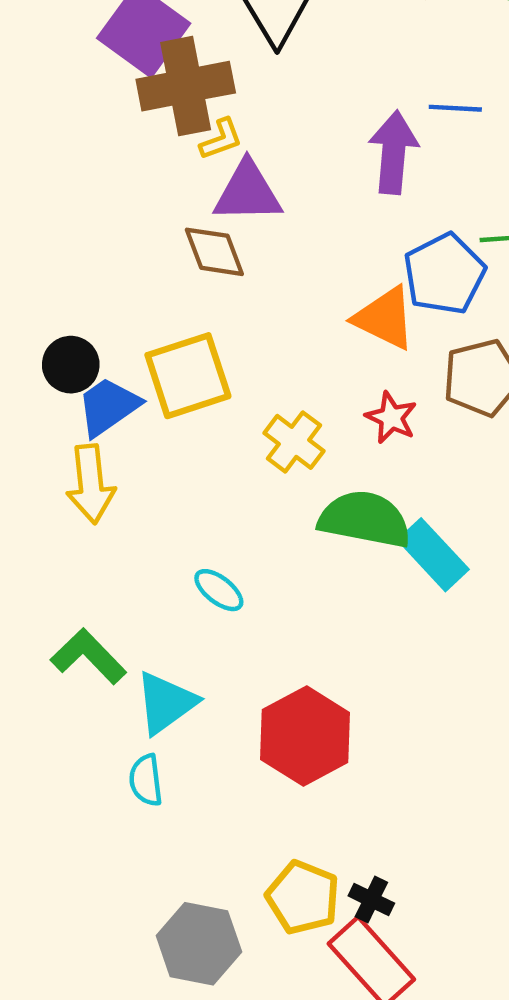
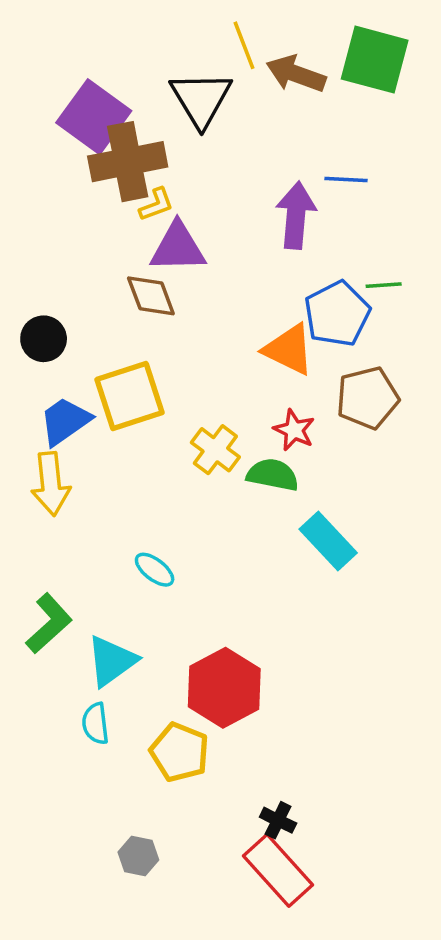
black circle: (71, 365) -> (44, 339), moved
green semicircle: (365, 519) -> (273, 475), moved, size x0.7
green L-shape: (88, 656) -> (49, 623), turned 92
yellow pentagon: (303, 897) -> (180, 752), moved
gray hexagon: (199, 944) -> (138, 856), size x0.6

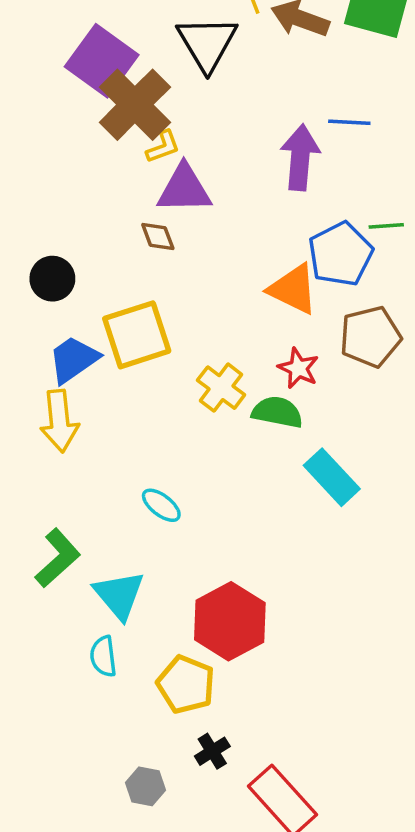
brown cross: (128, 162) -> (135, 105), turned -34
brown diamond: (151, 296) -> (158, 236), size x0.7
cyan triangle: (112, 661) -> (119, 595), turned -34
black cross: (278, 820) -> (212, 751), moved, turned 32

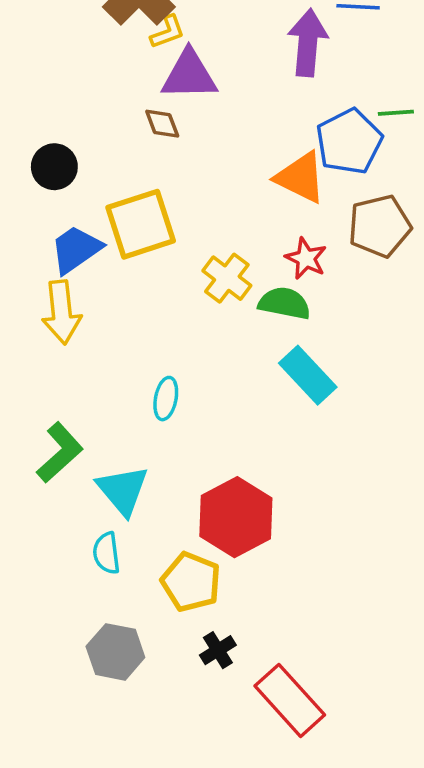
cyan rectangle: (332, 477) -> (308, 375), moved
cyan ellipse: (161, 505) -> (166, 399), turned 63
gray hexagon: (145, 786) -> (115, 652), moved, size x1.4

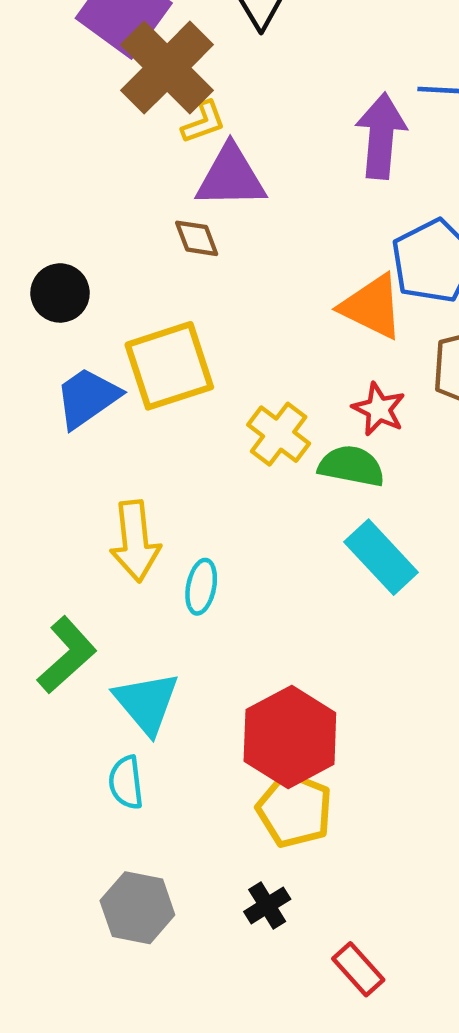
yellow arrow: (62, 312) -> (135, 541), moved
yellow pentagon: (191, 582) -> (295, 810), moved
red rectangle: (290, 700) -> (358, 969), size x0.6

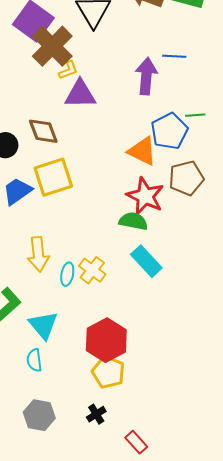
brown diamond: (197, 238) -> (43, 131), moved, size x1.5
red star: (379, 409) -> (145, 196), size x1.6
yellow cross: (279, 434) -> (92, 270), moved

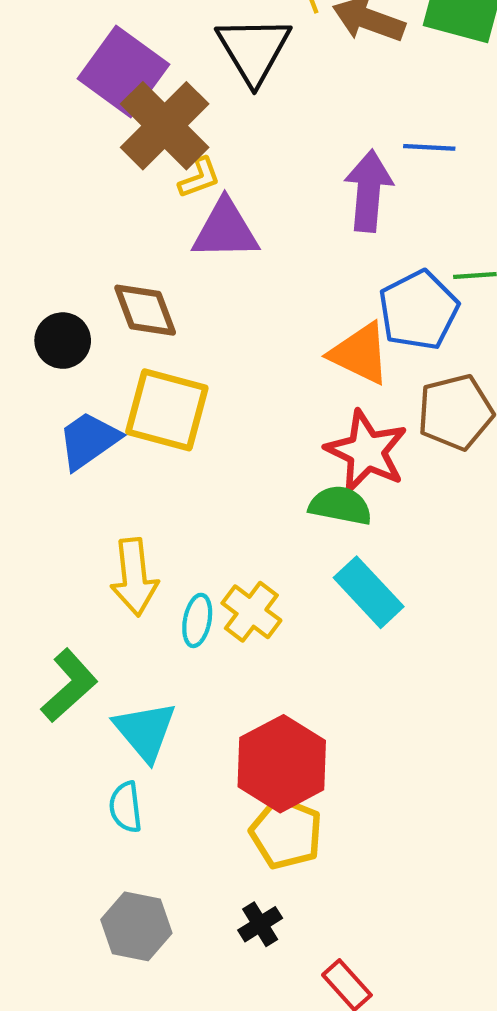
yellow square: (53, 177) -> (167, 410), turned 33

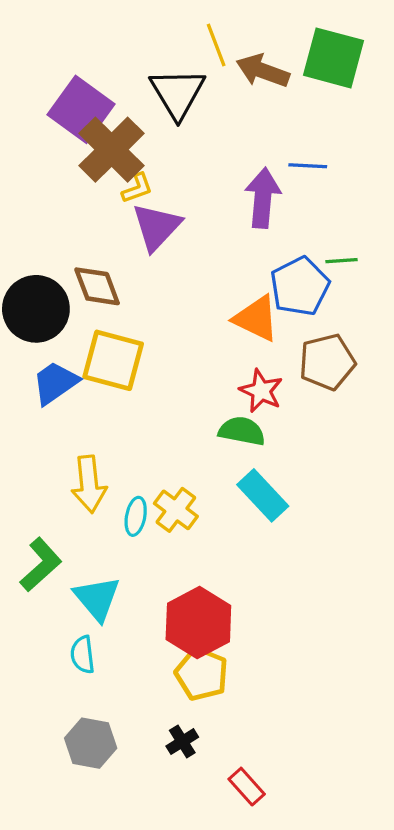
purple triangle: (225, 230) -> (157, 227), turned -46
black circle: (63, 341) -> (36, 309), size x1.6
red star: (366, 451) -> (261, 391), size x0.7

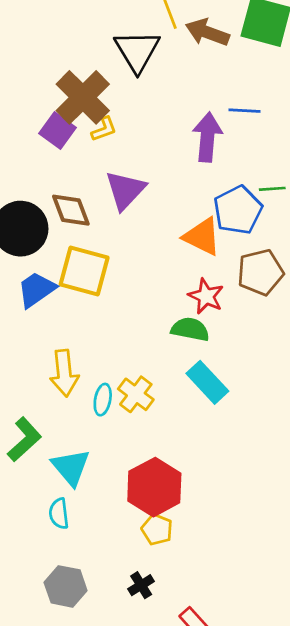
purple square: (81, 109) -> (58, 131), moved, size x0.7
purple triangle: (157, 227) -> (125, 190), moved
yellow pentagon: (202, 674) -> (157, 529), size x0.7

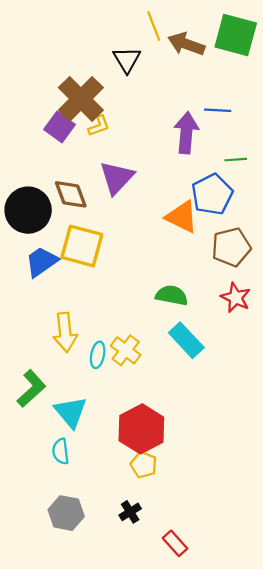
black triangle: (137, 51) -> (127, 60), size x0.7
green line: (272, 189) -> (236, 160), moved
red star: (206, 296) -> (236, 298), moved

